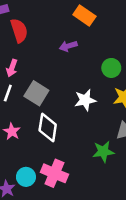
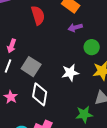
red semicircle: (19, 30) -> (38, 15), moved
purple arrow: (68, 46) -> (75, 28), moved

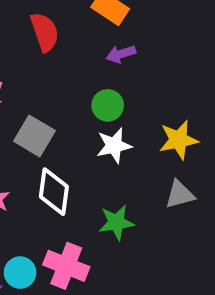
green circle: (92, 47) -> (108, 105), moved
green star: (84, 114) -> (116, 222), moved

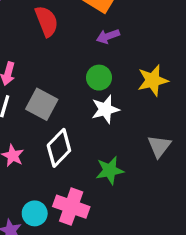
yellow star: (179, 140) -> (153, 80), moved
white diamond: (54, 192) -> (59, 148), turned 39
gray triangle: (180, 194) -> (159, 146), turned -35

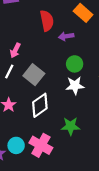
purple arrow: (108, 36) -> (66, 36), moved

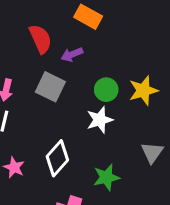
green circle: (75, 64) -> (106, 90), moved
gray square: (34, 75) -> (50, 87), moved

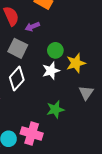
yellow star: (143, 91) -> (76, 63), moved
white diamond: (57, 158) -> (17, 79), moved

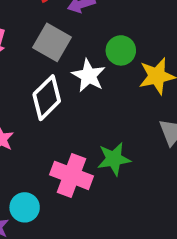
white star: (51, 71) -> (89, 76), moved, turned -30
pink cross: (32, 133) -> (71, 175), moved

